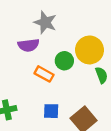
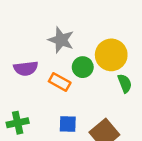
gray star: (45, 22) -> (61, 40), moved
purple semicircle: (28, 45) -> (26, 68), moved

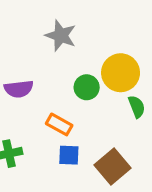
gray star: (61, 40) -> (61, 36), moved
orange rectangle: (60, 82) -> (59, 124), moved

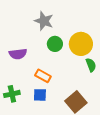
green circle: (87, 87) -> (55, 44), moved
blue square: (69, 155) -> (40, 95), moved

